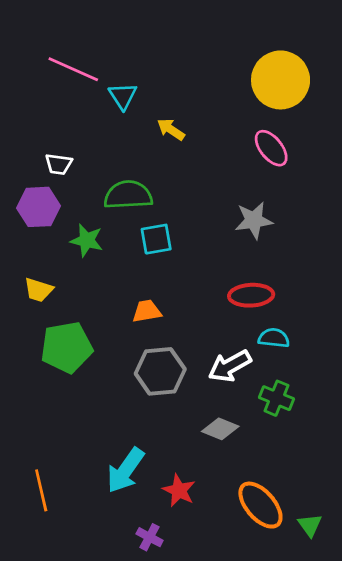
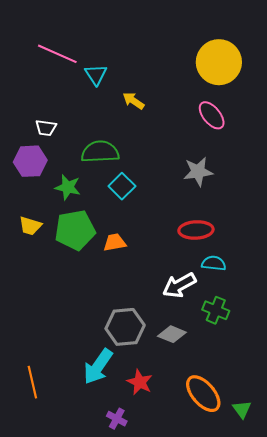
cyan square: (156, 239) -> (122, 186), turned -35
green pentagon: (67, 347) -> (75, 230), moved
gray hexagon: (160, 371) -> (125, 327), moved

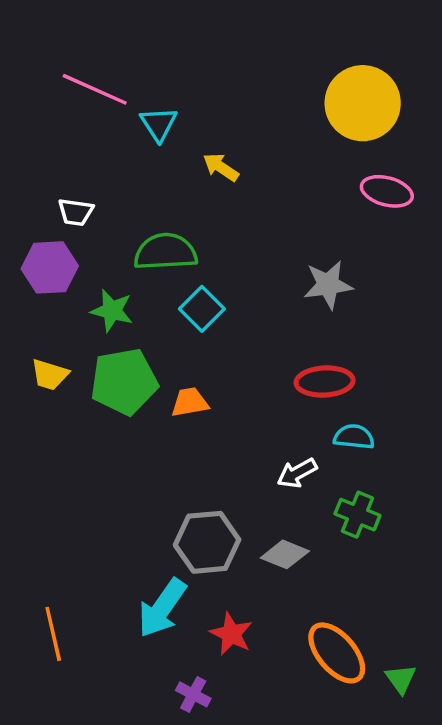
pink ellipse: (212, 115) -> (387, 191), moved, turned -36
white arrow: (179, 285) -> (297, 473), size x0.7

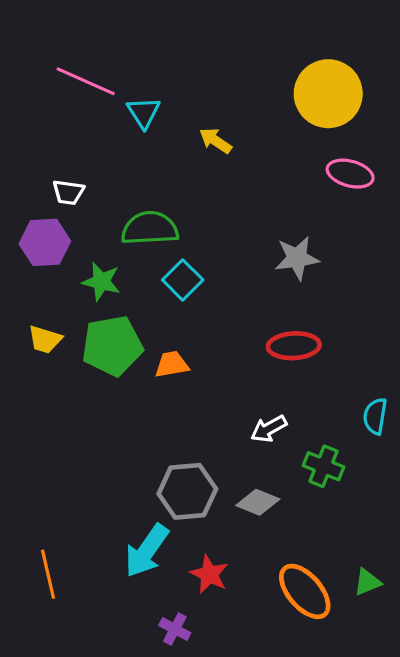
yellow arrow: (221, 167) -> (216, 141), moved
cyan semicircle: (354, 437) -> (375, 416), moved, turned -87
green triangle: (401, 679) -> (367, 582), moved, turned 44

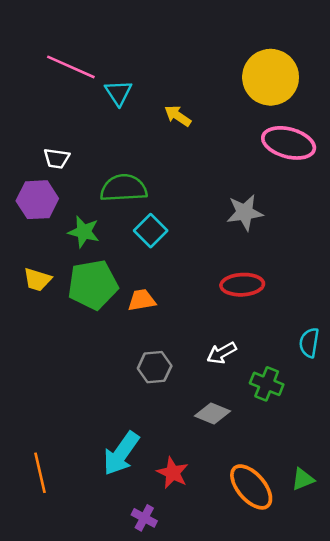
pink ellipse: (350, 174) -> (289, 143), size x1.4
gray hexagon: (187, 491) -> (155, 367), moved, size x0.7

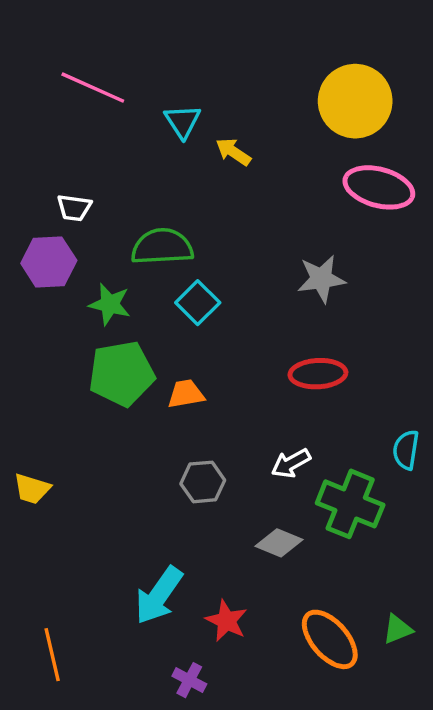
cyan triangle: (119, 93) -> (183, 121), moved
yellow trapezoid: (37, 280) -> (32, 489), moved
green cross: (267, 384) -> (350, 504), size x1.5
orange line: (40, 473) -> (52, 655), moved

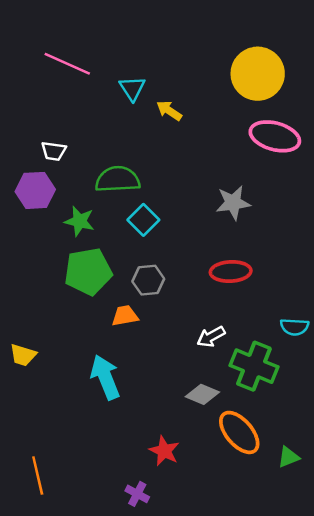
orange trapezoid: (186, 394) -> (125, 316), moved
cyan semicircle: (406, 450) -> (295, 327), turned -96
gray hexagon: (203, 482) -> (148, 280), moved
cyan arrow: (159, 595) -> (105, 377), moved, turned 123
orange ellipse: (330, 639) -> (239, 432), moved

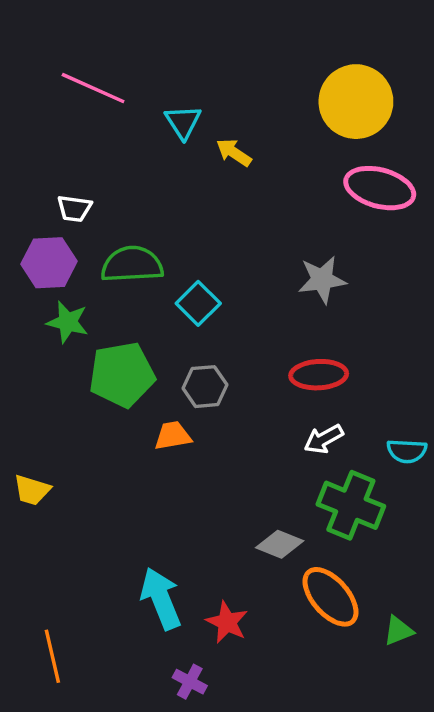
green semicircle: (118, 179) -> (132, 264), moved
green star: (79, 221) -> (68, 322), moved
white arrow: (211, 337) -> (324, 439), moved
cyan arrow: (105, 377) -> (161, 599), moved

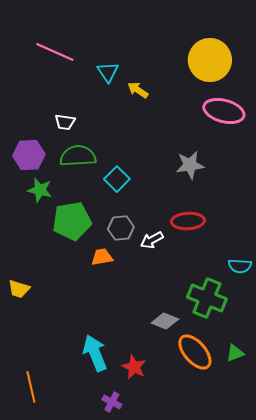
white trapezoid: (74, 208) -> (65, 122), moved
white arrow: (324, 439) -> (152, 240), moved
green triangle: (398, 631) -> (235, 353), moved

